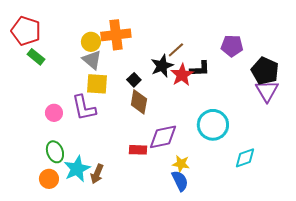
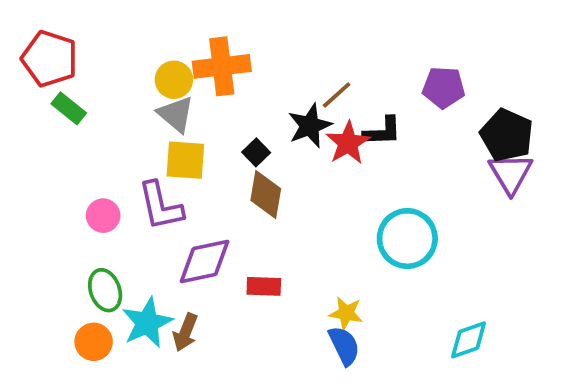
purple diamond: (163, 137) -> (205, 261), moved
cyan diamond: (245, 158) -> (469, 340), moved

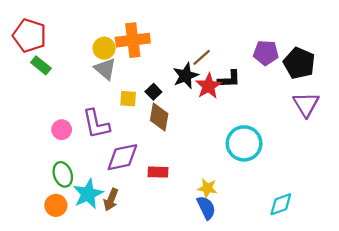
black pentagon: (507, 135) -> (299, 63), moved
yellow square: (185, 160) -> (128, 99), moved, size x0.7

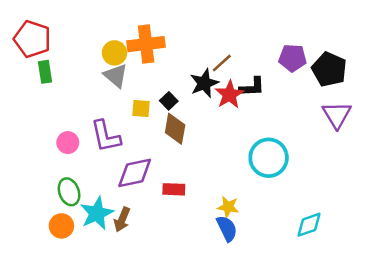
green rectangle: (41, 65) -> (45, 72), turned 42

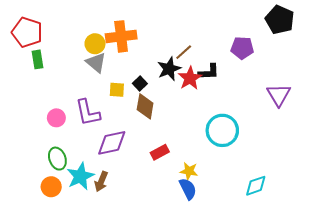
black pentagon: (329, 69) -> (280, 20), moved
red rectangle: (174, 189) -> (160, 152), moved, turned -30

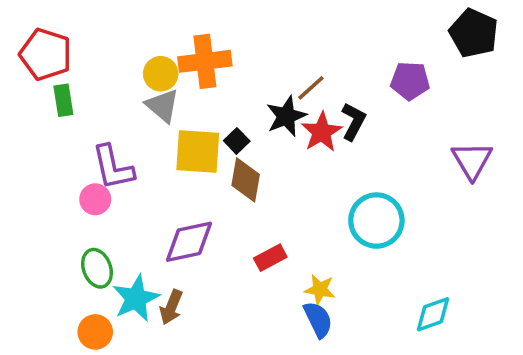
black L-shape: (209, 72) -> (353, 121), turned -60
yellow square: (117, 90) -> (198, 152), size x1.8
purple L-shape: (88, 113) -> (113, 167), moved
orange circle: (51, 187) -> (95, 332), moved

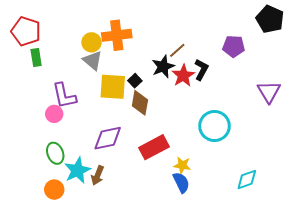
red rectangle: (270, 258) -> (154, 147), size x1.6

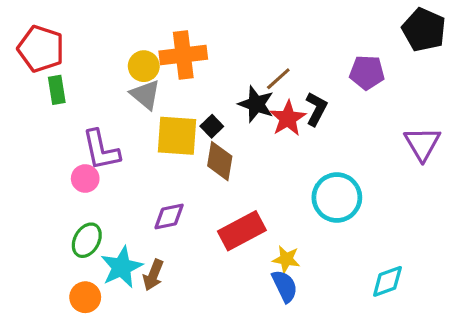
black star: (163, 67) -> (256, 104), turned -30
purple diamond: (108, 138) -> (169, 216), size x0.7
green ellipse: (55, 153) -> (87, 240), turned 50

